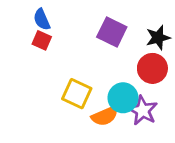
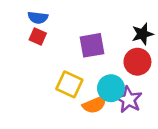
blue semicircle: (42, 19) -> (38, 18), turned -60
purple square: (112, 32) -> (92, 45), moved, turned -36

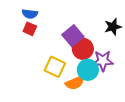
purple square: (92, 45) -> (73, 36), turned -30
red circle: (137, 62) -> (83, 49), moved
purple star: (129, 100) -> (103, 61), moved, turned -30

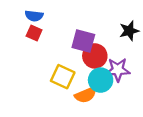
purple square: (73, 36) -> (83, 41), turned -35

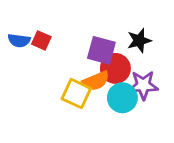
blue semicircle: (34, 16) -> (19, 40), moved
black star: (129, 31) -> (139, 40), moved
orange semicircle: (86, 95) -> (96, 81), moved

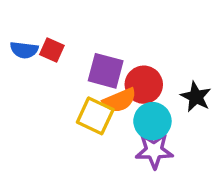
black star: (139, 40) -> (196, 97), moved, turned -30
purple square: (101, 50) -> (106, 71), moved
purple star: (143, 85) -> (154, 151), moved

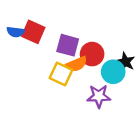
red square: (52, 50) -> (33, 32), size x1.5
cyan circle: (152, 121) -> (113, 72), moved

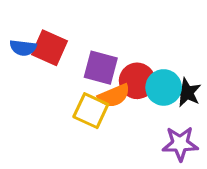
cyan circle: (113, 72) -> (164, 87), moved
purple star: (99, 96) -> (180, 144), moved

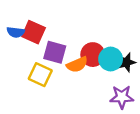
purple square: (101, 68) -> (55, 52), moved
black star: (187, 92) -> (126, 62), turned 30
yellow square: (91, 111) -> (40, 75), moved

